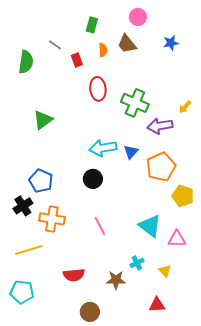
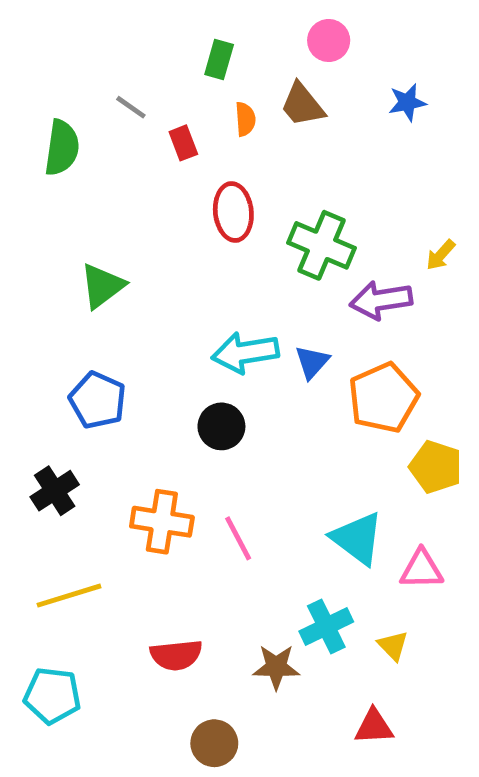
blue pentagon: (41, 181) -> (98, 400), moved
orange cross: (52, 219) -> (162, 522), moved
cyan cross: (137, 263) -> (326, 626), size x1.5

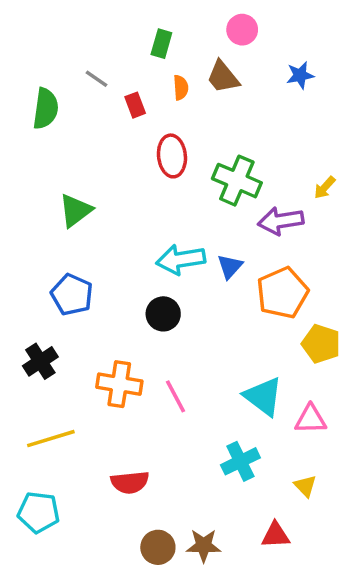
yellow triangle: (393, 646) -> (305, 486), moved
brown star: (276, 667) -> (204, 546), moved

